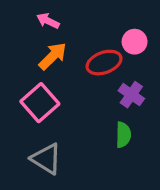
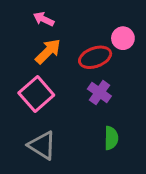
purple cross: (131, 95) -> (99, 93), moved
green semicircle: (123, 135) -> (111, 138), moved

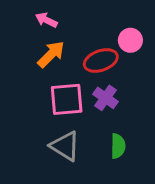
pink square: (36, 94) -> (67, 99), moved, turned 36
gray triangle: (42, 145) -> (65, 146), moved

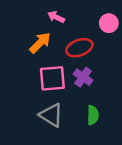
pink arrow: (46, 20) -> (56, 17), moved
pink circle: (130, 40) -> (109, 23), moved

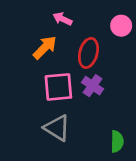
red ellipse: (79, 48) -> (88, 53), turned -55
green semicircle: (93, 115) -> (117, 141), moved

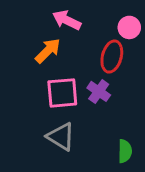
pink arrow: (63, 19) -> (67, 20), size x1.4
red ellipse: (88, 53) -> (112, 57), moved

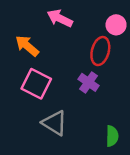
orange arrow: (48, 51) -> (27, 46), moved, turned -95
pink square: (62, 93) -> (36, 84), moved, turned 32

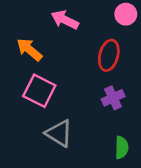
pink circle: (116, 25) -> (126, 14), moved
purple cross: (89, 82) -> (113, 98), moved, turned 30

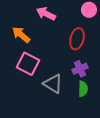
gray triangle: (59, 133) -> (53, 84), moved
green semicircle: (122, 147) -> (83, 89), moved

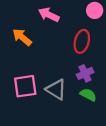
pink square: (28, 64) -> (25, 86), moved, turned -35
green semicircle: (83, 89) -> (88, 95), turned -63

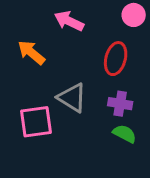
purple cross: (85, 73) -> (120, 104), turned 35
gray triangle: (56, 89) -> (72, 98), moved

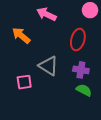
pink square: (36, 122) -> (24, 82), size x0.7

